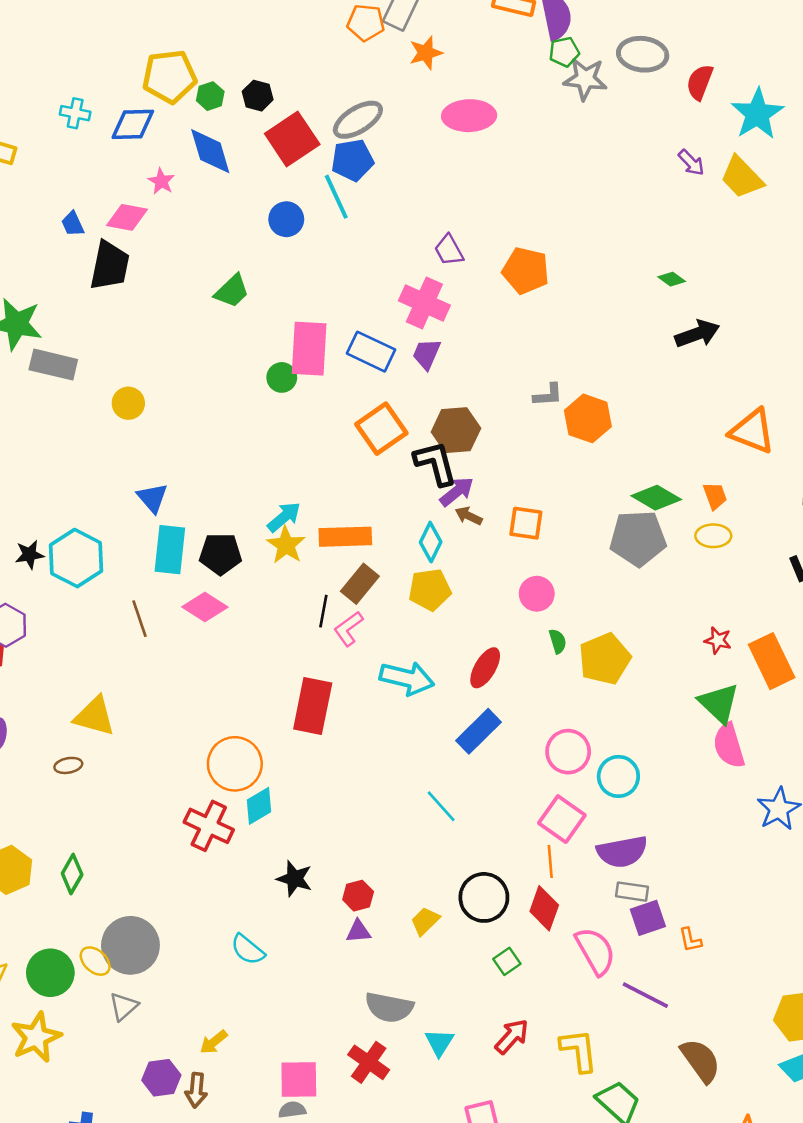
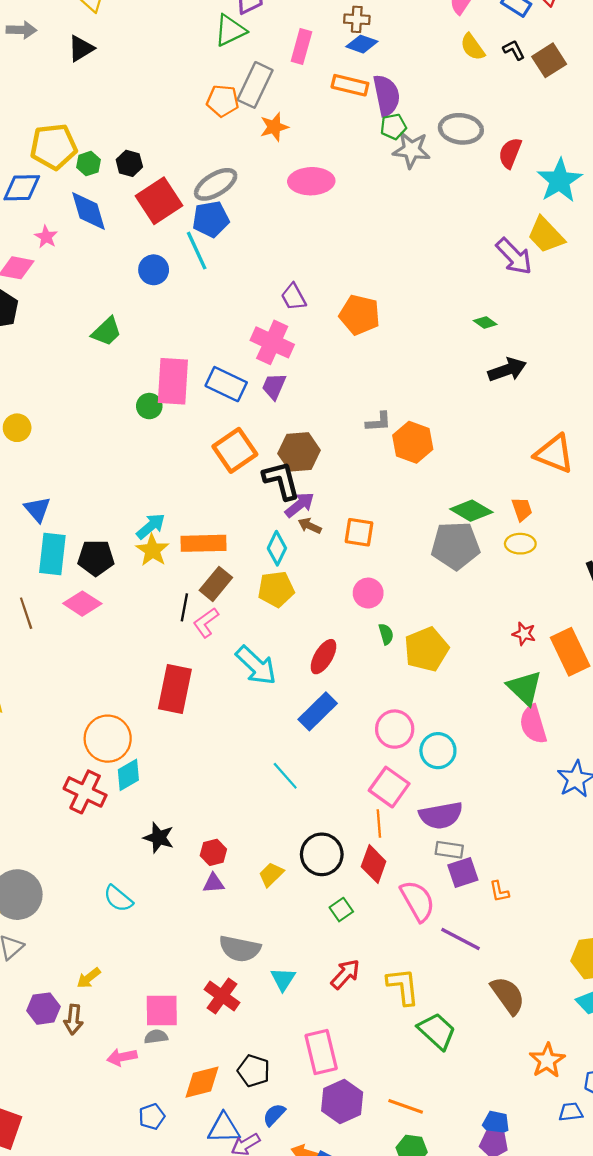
purple arrow: (691, 163) -> (514, 256), moved, size x1.6
cyan arrow: (407, 678) -> (256, 665), turned 30

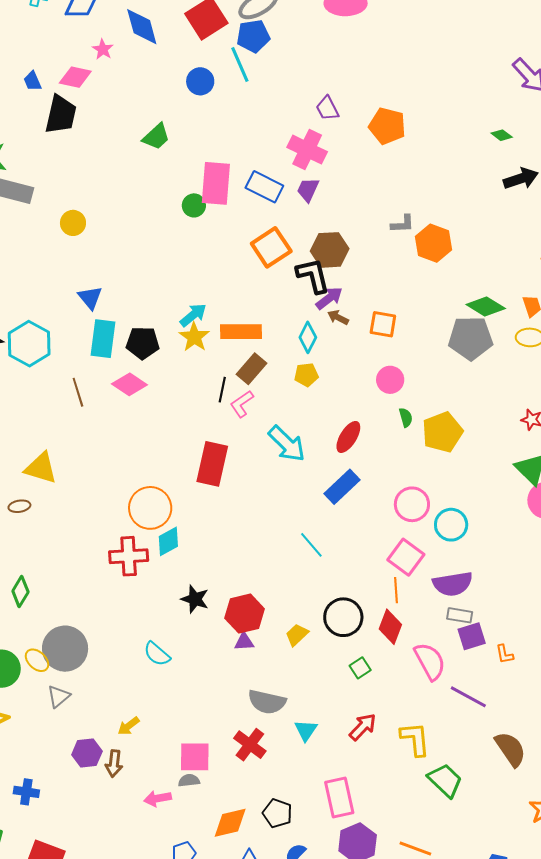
yellow pentagon: (276, 589) -> (306, 375), size x0.7
red cross: (85, 792) -> (129, 556), turned -30
red hexagon: (213, 852) -> (245, 614), size x1.6

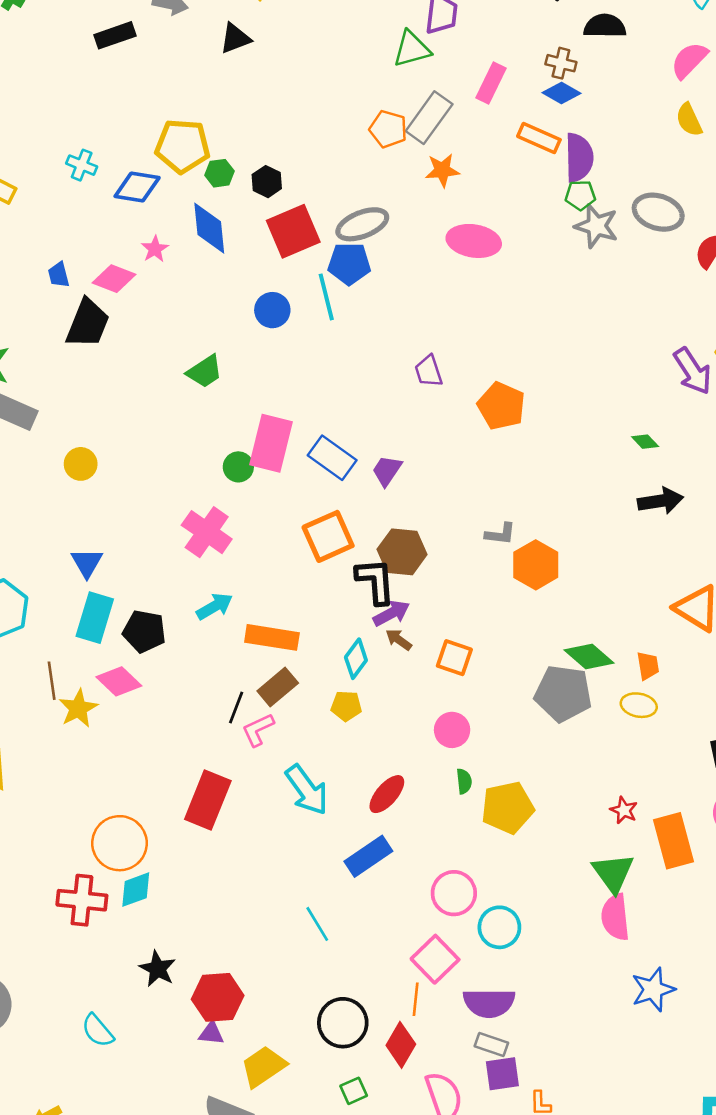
pink cross: (307, 150) -> (207, 532), moved
yellow star: (194, 337) -> (78, 708), moved
yellow trapezoid: (297, 635) -> (263, 1067), moved, size x1.5

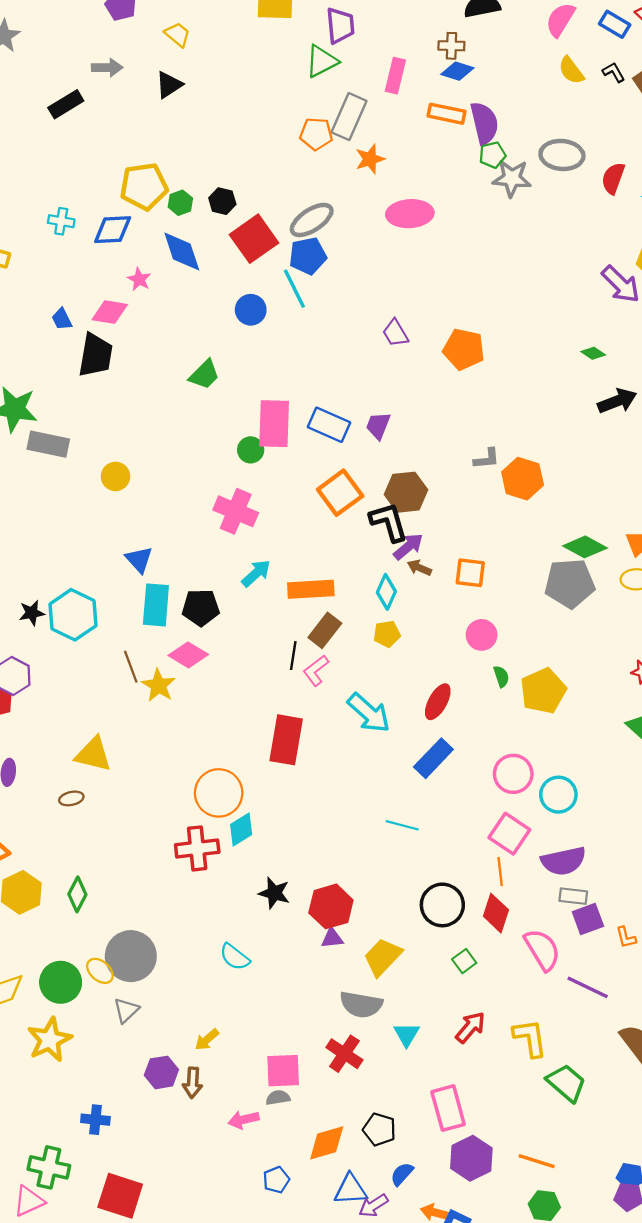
cyan line: (317, 924) -> (402, 825), turned -32

